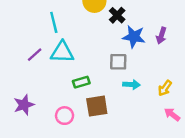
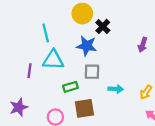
blue star: (134, 37) -> (87, 46), moved
purple line: (35, 55) -> (29, 71), moved, turned -40
gray square: (118, 62) -> (92, 72), moved

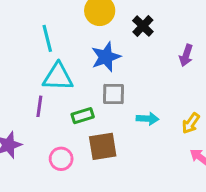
black cross: (103, 26) -> (143, 26), moved
blue star: (87, 46) -> (106, 57), turned -30
purple line: (29, 71) -> (39, 106), moved

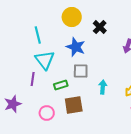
blue star: (106, 57) -> (76, 47), turned -30
cyan triangle: (58, 77) -> (45, 60), turned 50
cyan arrow: (148, 119) -> (103, 87), turned -88

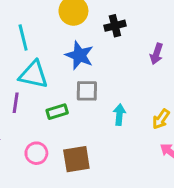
black cross: (100, 27) -> (115, 26), turned 32
cyan triangle: (45, 60) -> (33, 75), turned -40
brown square: (74, 105) -> (76, 159), moved

